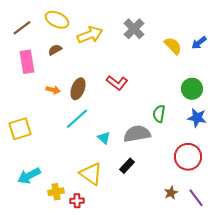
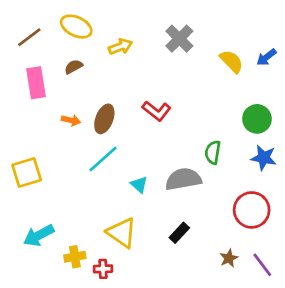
yellow arrow: (90, 35) -> (120, 47), size x0.7
black rectangle: (127, 166) -> (179, 233), moved

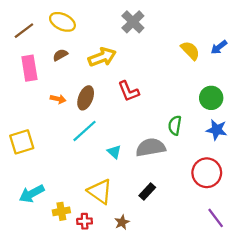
gray cross: (179, 39) -> (133, 22), moved
yellow arrow: (120, 47) -> (102, 57), moved, size x1.4
red L-shape: (157, 111) -> (129, 91), turned 30
brown star: (229, 258) -> (122, 222), moved

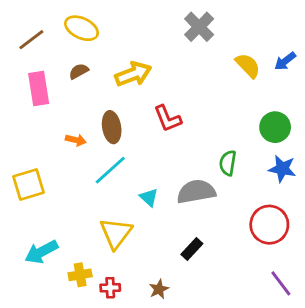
gray cross: (133, 22) -> (199, 27), moved
brown ellipse: (86, 98) -> (112, 127), turned -30
orange arrow: (58, 99) -> (76, 140), moved
yellow triangle: (100, 191) -> (116, 233), moved, turned 32

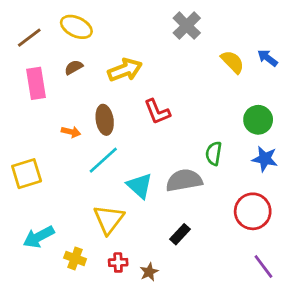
blue arrow: (285, 61) -> (268, 58), turned 75
cyan triangle: (149, 197) -> (140, 186), size x1.5
yellow cross: (80, 275) -> (75, 258), turned 30
red cross: (110, 288) -> (118, 262), moved

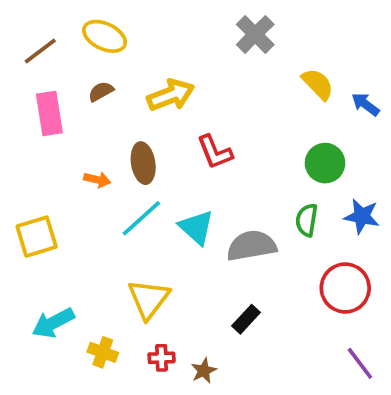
blue arrow: (268, 58) -> (365, 104), moved
green circle: (258, 120) -> (325, 163), moved
green semicircle: (214, 153) -> (307, 220), moved
cyan triangle: (140, 186) -> (196, 227), moved

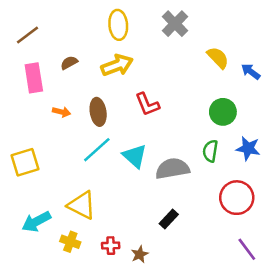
yellow ellipse: (105, 36) -> (118, 25), moved, turned 60
orange arrow: (97, 180) -> (62, 112), moved
yellow triangle: (149, 299) -> (82, 205), moved, turned -40

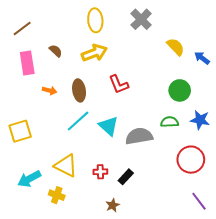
brown semicircle: (69, 63) -> (56, 51), turned 72
green semicircle: (210, 151) -> (169, 122), turned 78
black rectangle: (169, 219) -> (126, 177), moved
red cross: (111, 246) -> (100, 172), moved

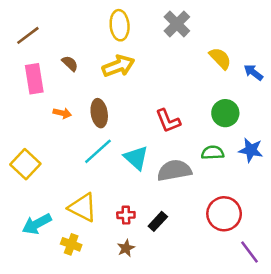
red L-shape: (119, 84) -> (168, 121), moved
yellow square: (20, 131) -> (25, 164), turned -30
red circle: (191, 160) -> (224, 214), moved
brown star: (113, 205) -> (126, 248), moved

